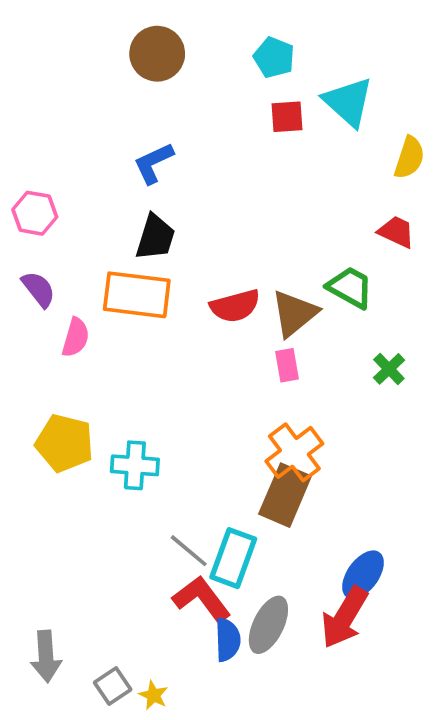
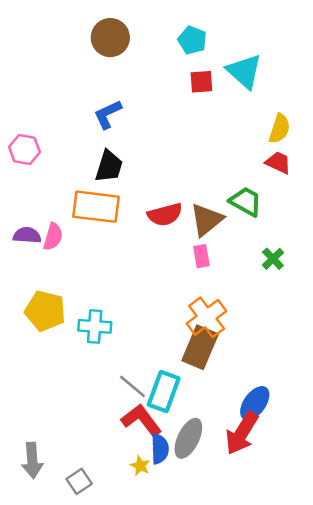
yellow semicircle: (409, 158) -> (279, 129), moved
purple semicircle: (38, 289) -> (27, 235), moved, turned -48
yellow star: (153, 695) -> (140, 466), moved

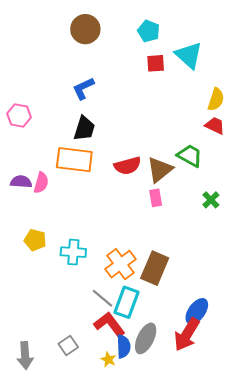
yellow pentagon: (45, 311) -> (35, 240), size x0.7
orange cross: (207, 317) -> (120, 264), moved
gray square: (79, 481) -> (68, 345), moved

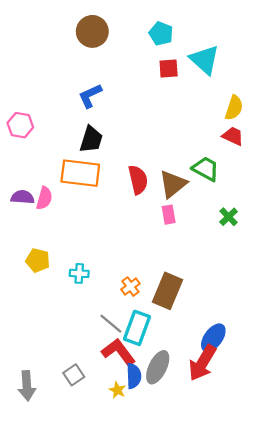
red semicircle: (128, 166) -> (138, 180), turned -88
cyan cross: (73, 252) -> (79, 273), size x0.7
orange cross: (120, 264) -> (130, 287), size x0.6

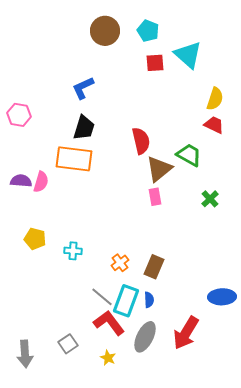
brown circle: (92, 31) -> (105, 31), moved
red semicircle: (138, 180) -> (141, 141), moved
brown rectangle: (168, 291) -> (154, 267), size x0.7
blue ellipse: (213, 338) -> (222, 297), moved, turned 52
blue semicircle: (134, 376) -> (149, 300), moved, size x0.7

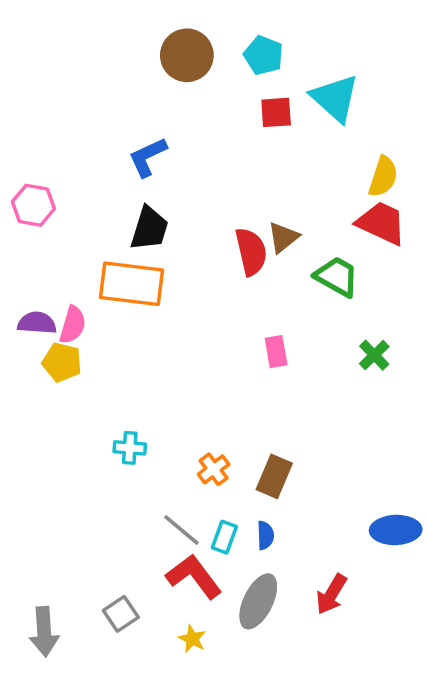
red trapezoid: (214, 125) -> (381, 223), size x1.4
brown triangle: (159, 169) -> (283, 237), moved, size x0.7
yellow pentagon: (35, 239) -> (62, 362), moved
cyan rectangle: (126, 301) -> (224, 537), size x0.6
red arrow: (186, 333) -> (331, 594), size x0.7

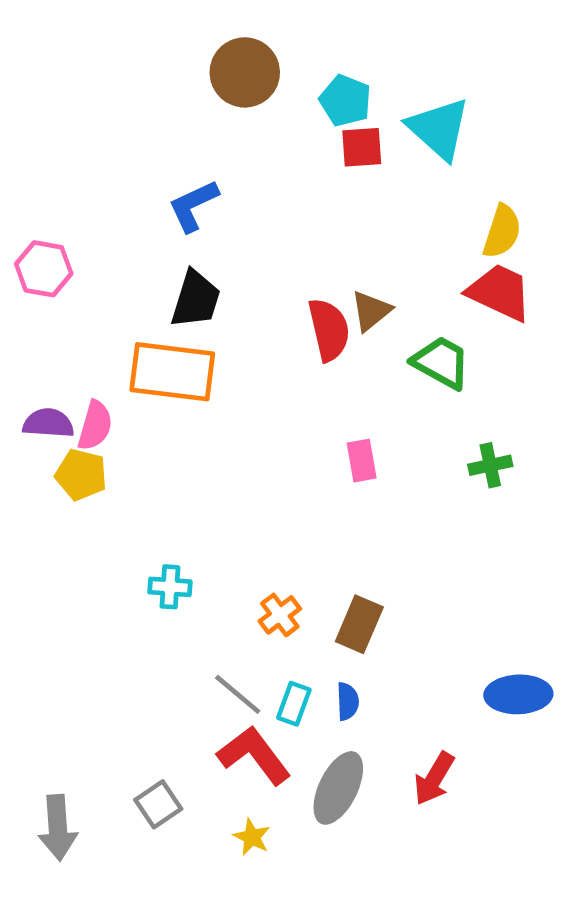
cyan pentagon: (264, 55) -> (345, 101), moved
green cross: (374, 355) -> (490, 465), turned 32

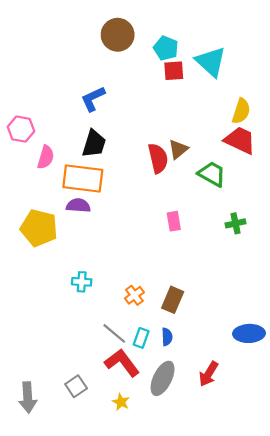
purple semicircle: (48, 423) -> (78, 205), moved
pink semicircle: (95, 426) -> (46, 157), moved
yellow pentagon: (81, 475) -> (39, 228), size x1.5

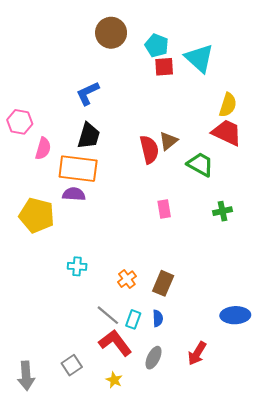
gray ellipse: (163, 378) -> (154, 358), size x0.7

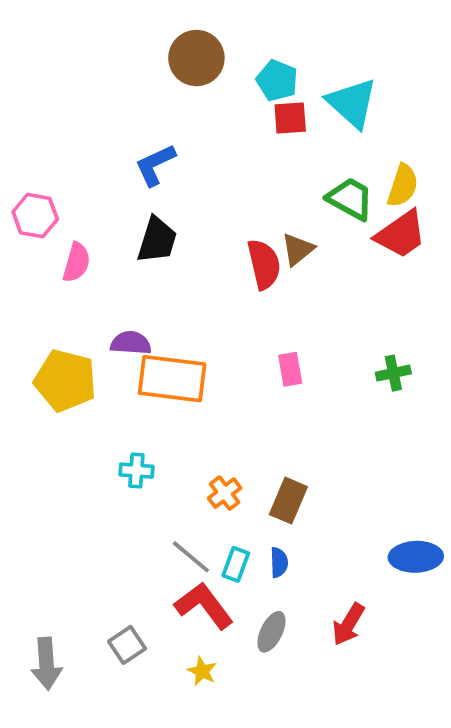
red trapezoid: (227, 133) -> (401, 234), turned 120
green trapezoid: (200, 164) -> (350, 199), moved
orange rectangle: (78, 169) -> (172, 379), moved

